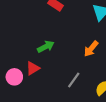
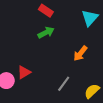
green arrow: (46, 47) -> (46, 33), moved

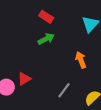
orange arrow: (80, 53) -> (81, 60), turned 119

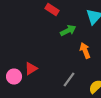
green arrow: (46, 39) -> (68, 31), moved

